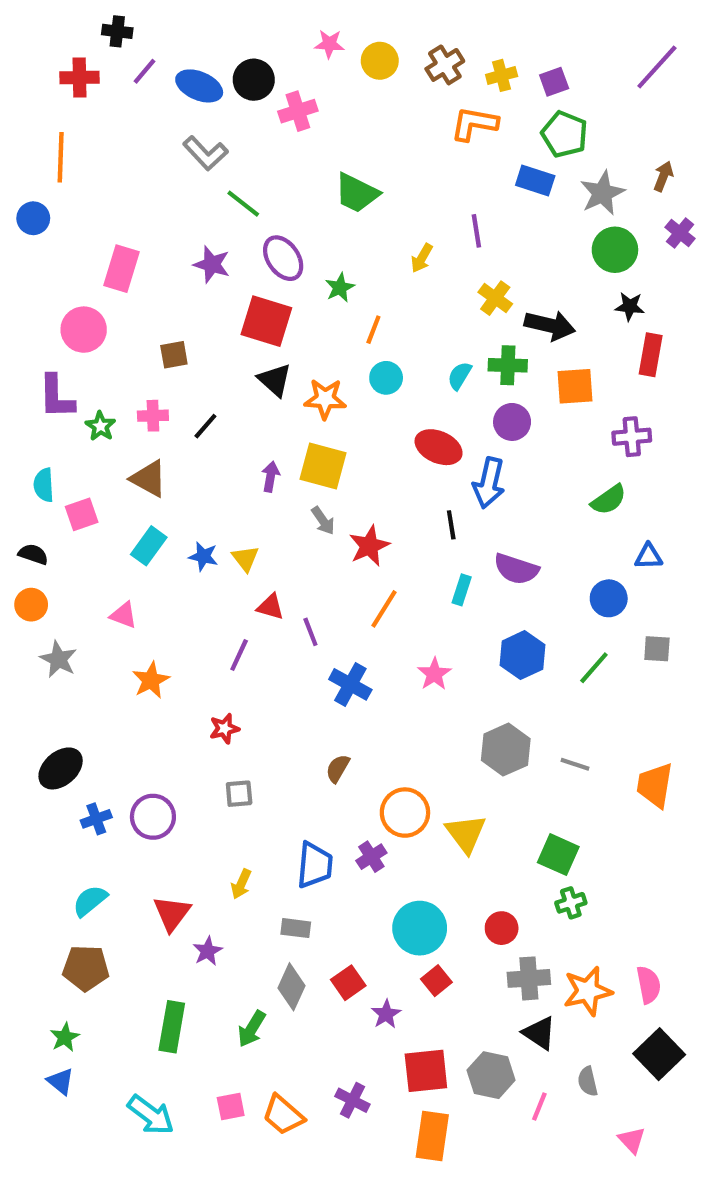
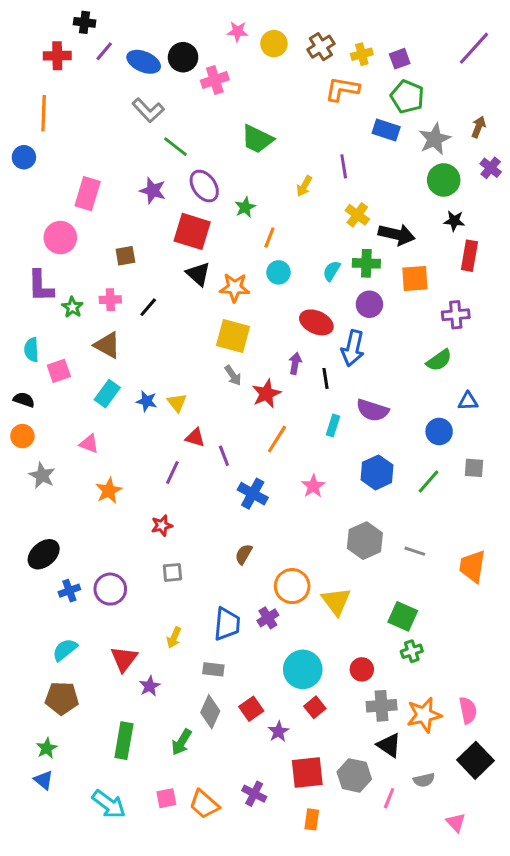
purple arrow: (271, 477) -> (295, 363), moved
gray semicircle: (588, 1081) -> (424, 780), turned -90
orange rectangle: (432, 1136) -> (312, 819), size x0.6

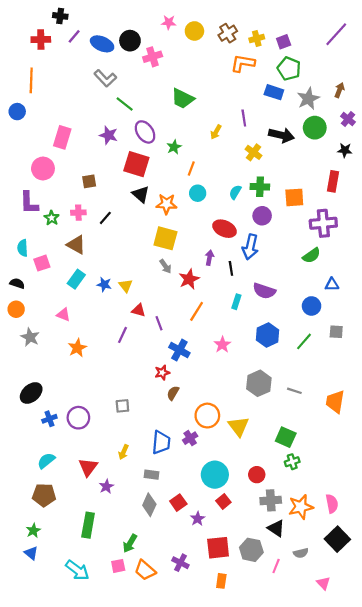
black star: (454, 221) -> (345, 150), moved
black arrow: (397, 235) -> (281, 135), moved
purple cross: (456, 315) -> (323, 223), size x1.4
red star: (162, 525) -> (162, 373), moved
green arrow: (182, 742) -> (130, 543), moved

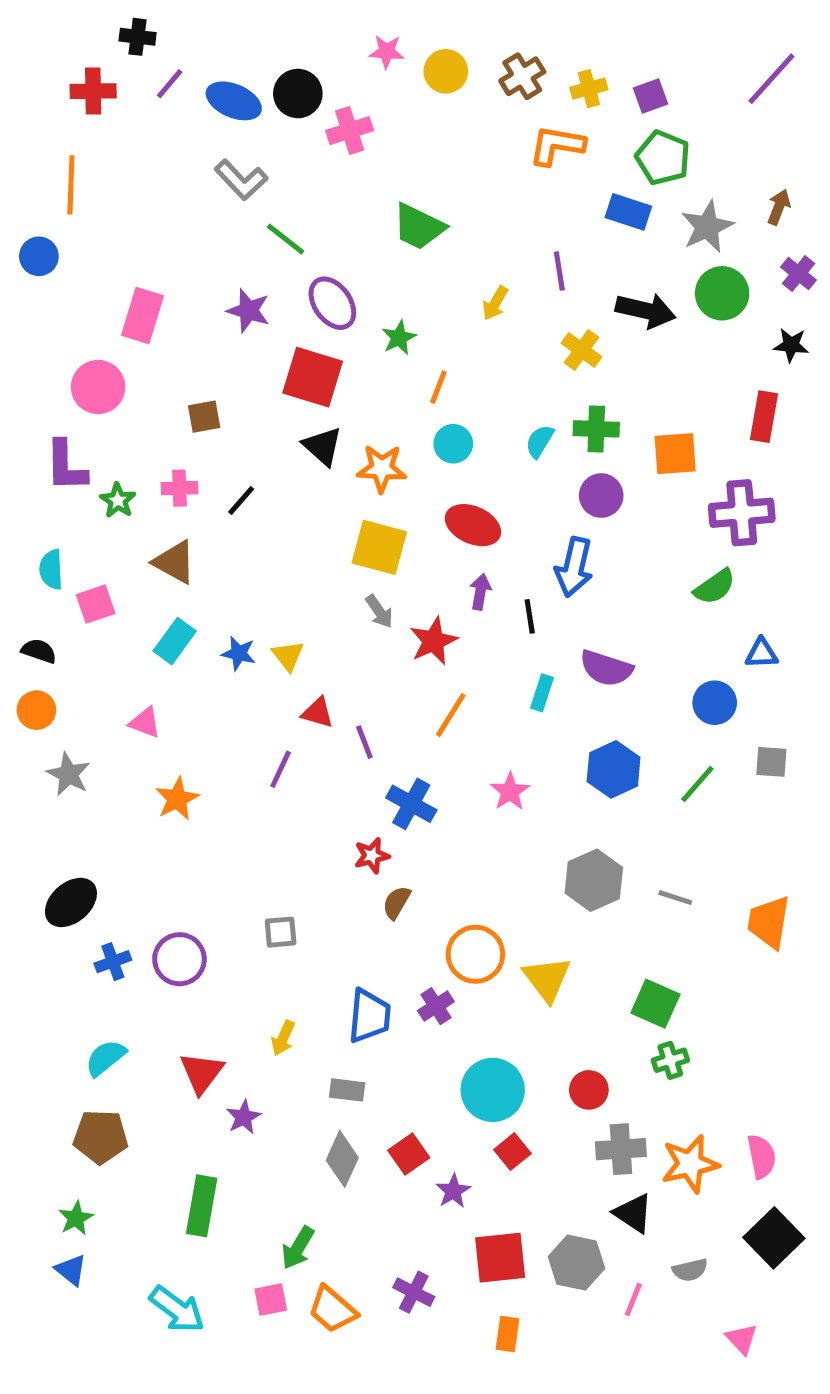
red ellipse: (225, 229) -> (473, 525), moved

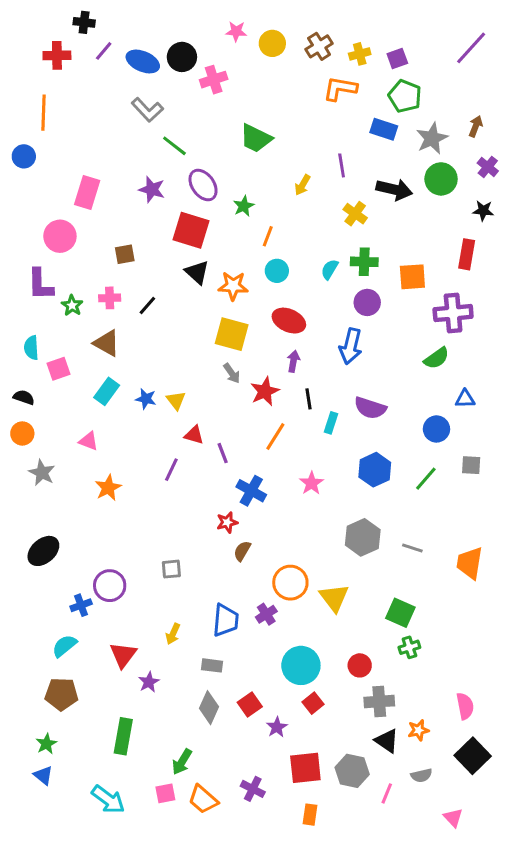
black line: (530, 616) -> (308, 399), moved
blue cross: (113, 962) -> (81, 605), moved
orange star: (690, 1164) -> (418, 730), moved, size x0.6

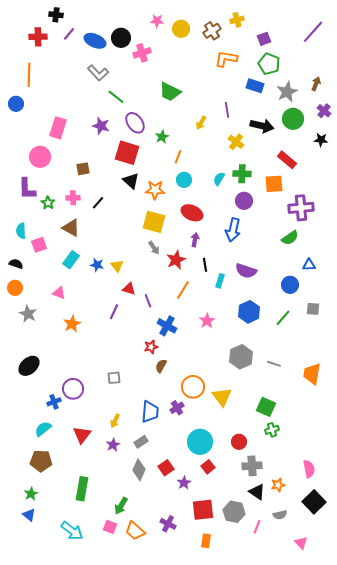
yellow cross: (360, 54) -> (237, 20), moved
red rectangle: (467, 254) -> (287, 160), moved, turned -60
gray rectangle: (212, 665) -> (141, 442), turned -40
purple star: (149, 682) -> (113, 445), moved
pink square: (165, 793) -> (110, 527), turned 32

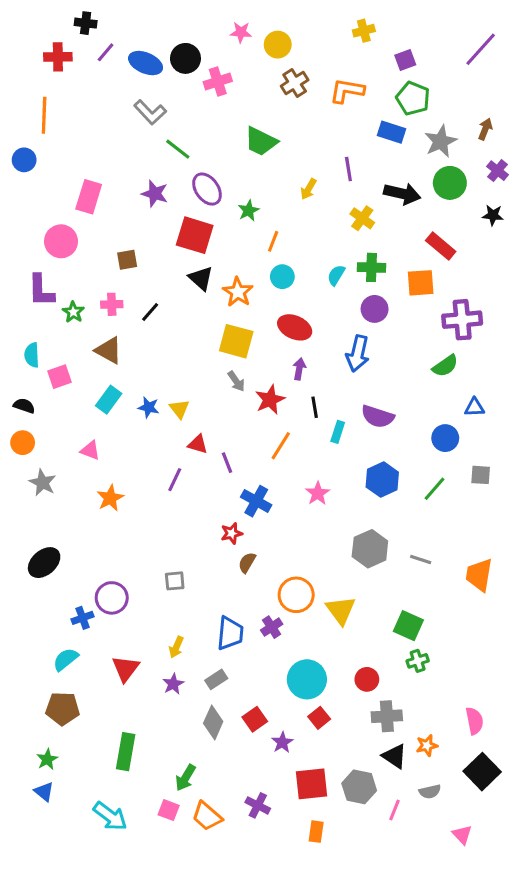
brown cross: (212, 31) -> (295, 83), moved
orange star: (155, 190) -> (238, 292), turned 30

